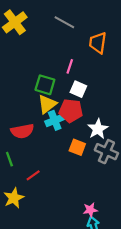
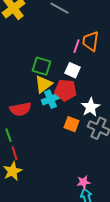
orange trapezoid: (98, 43) -> (91, 41), moved
pink line: (70, 66) -> (77, 46), moved
red line: (33, 175) -> (15, 153), moved, turned -72

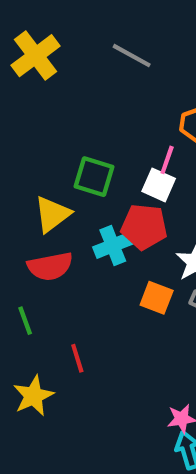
pink line: (77, 46) -> (167, 160), moved
yellow triangle: (44, 84) -> (52, 214), moved
red line: (15, 153) -> (77, 358), moved

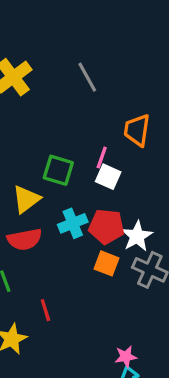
gray line: (132, 56) -> (87, 77), turned 32
pink line: (167, 160) -> (102, 157), moved
red pentagon: (144, 227) -> (106, 227), moved

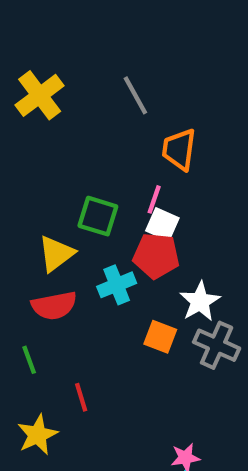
orange trapezoid: (137, 130) -> (179, 149), moved
red pentagon: (106, 227) -> (156, 256), moved

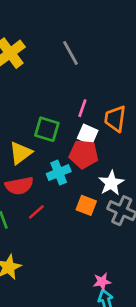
orange trapezoid: (179, 149) -> (115, 119), moved
pink line: (154, 199) -> (82, 108), moved
red line: (81, 397) -> (36, 212), moved, turned 66

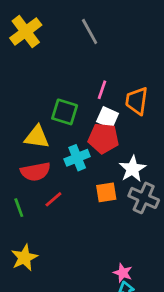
yellow triangle: (21, 153) -> (37, 137), turned 45
orange square: (86, 205) -> (106, 192), turned -30
pink star: (102, 282) -> (123, 273), turned 30

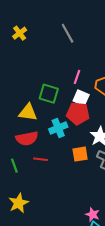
yellow cross: (26, 32) -> (20, 33), size x0.6
red line: (53, 199) -> (40, 159), turned 48

